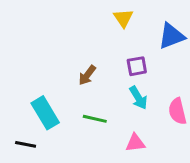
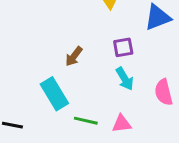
cyan rectangle: (45, 113) -> (54, 94), moved
green line: (95, 119) -> (86, 121), moved

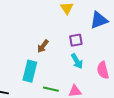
cyan rectangle: (54, 94) -> (30, 71), turned 45

